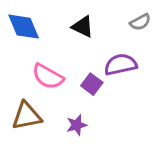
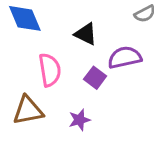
black triangle: (83, 27) -> (86, 34), moved
pink semicircle: (48, 77) -> (50, 70), turned -128

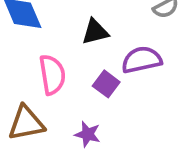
black triangle: (86, 34) -> (95, 32), turned -40
purple star: (79, 120) -> (88, 134), turned 30

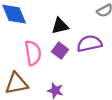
purple square: (106, 84) -> (60, 51), moved

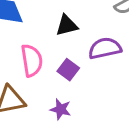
purple square: (60, 51) -> (68, 70), moved

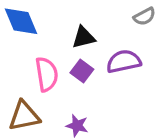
purple square: (68, 70) -> (82, 71), moved

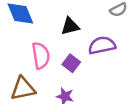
purple square: (82, 71) -> (71, 63), moved

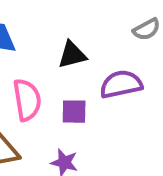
purple square: (71, 63) -> (74, 112), turned -36

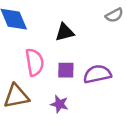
purple semicircle: (121, 84) -> (97, 74), moved

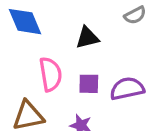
gray semicircle: (114, 15) -> (135, 15), moved

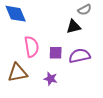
black triangle: (87, 38) -> (74, 27), moved

